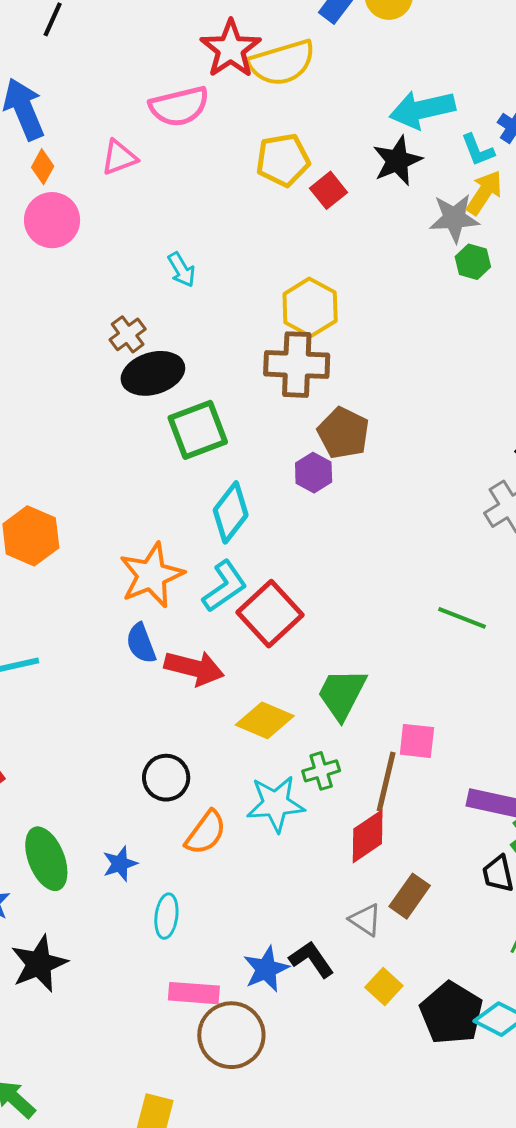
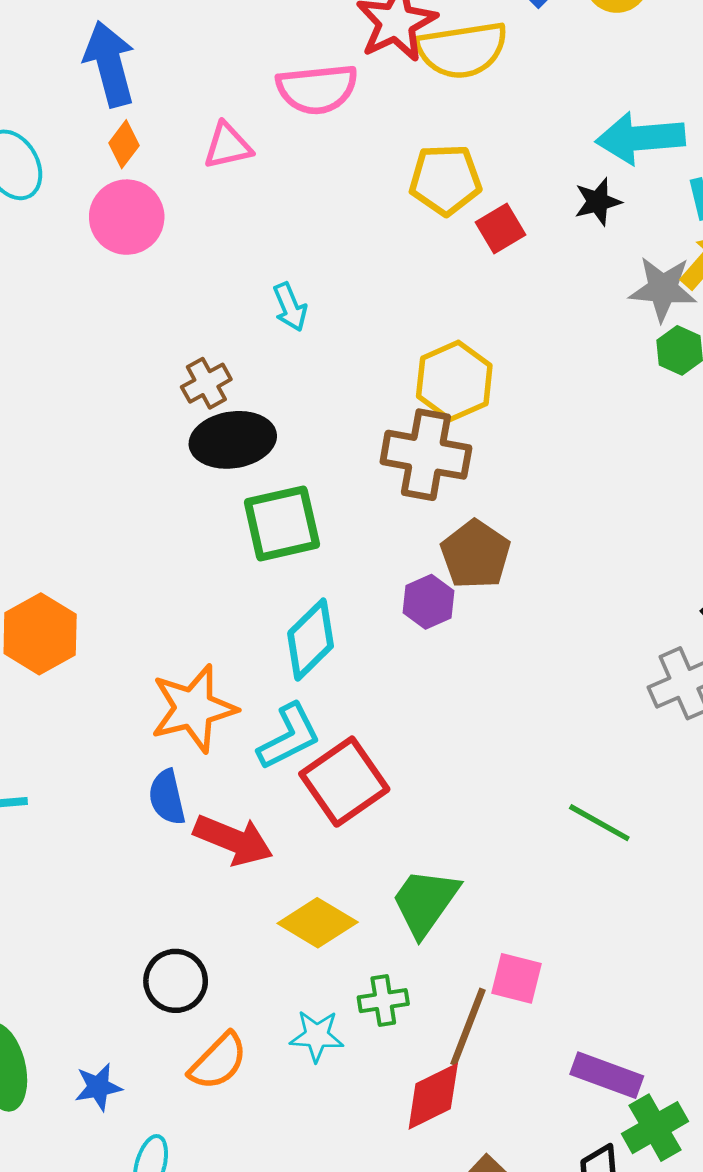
black star: (397, 161) -> (598, 202), size x0.7
cyan star: (276, 804) -> (317, 1036), size x0.7

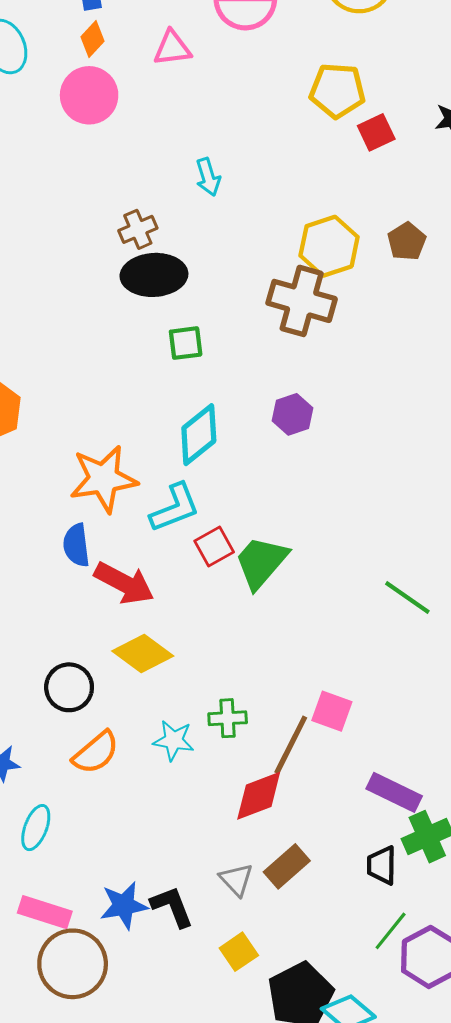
green square: (282, 523) -> (186, 343), size x0.6
brown pentagon: (476, 554) -> (407, 241), moved, size x0.7
red square: (344, 782) -> (214, 547), size x0.6
green trapezoid: (425, 902) -> (261, 562), moved
yellow diamond: (318, 923) -> (143, 653), moved

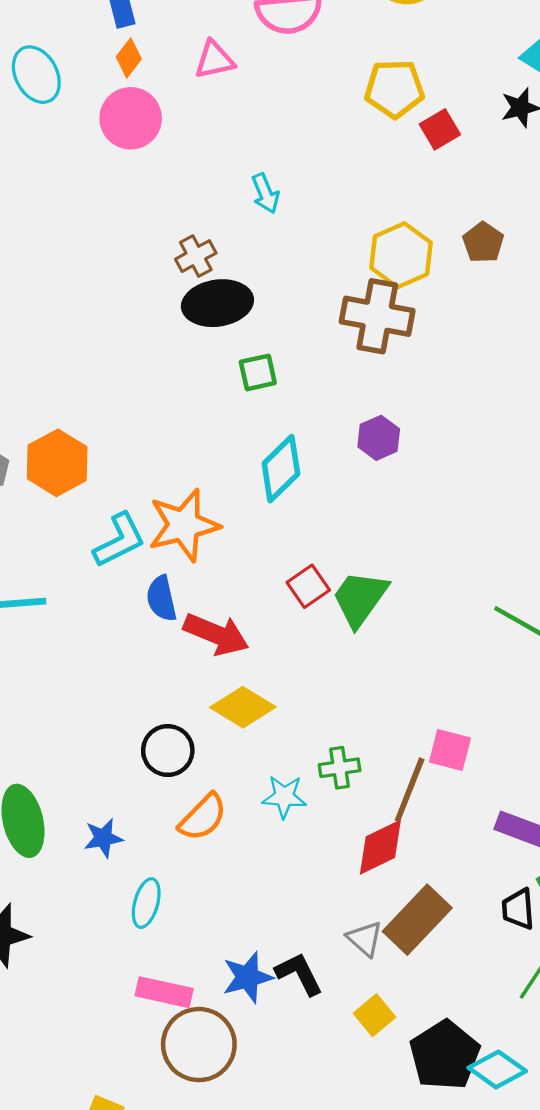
cyan L-shape: (175, 508) -> (119, 540), moved
brown rectangle: (287, 866) -> (417, 920), size x1.4

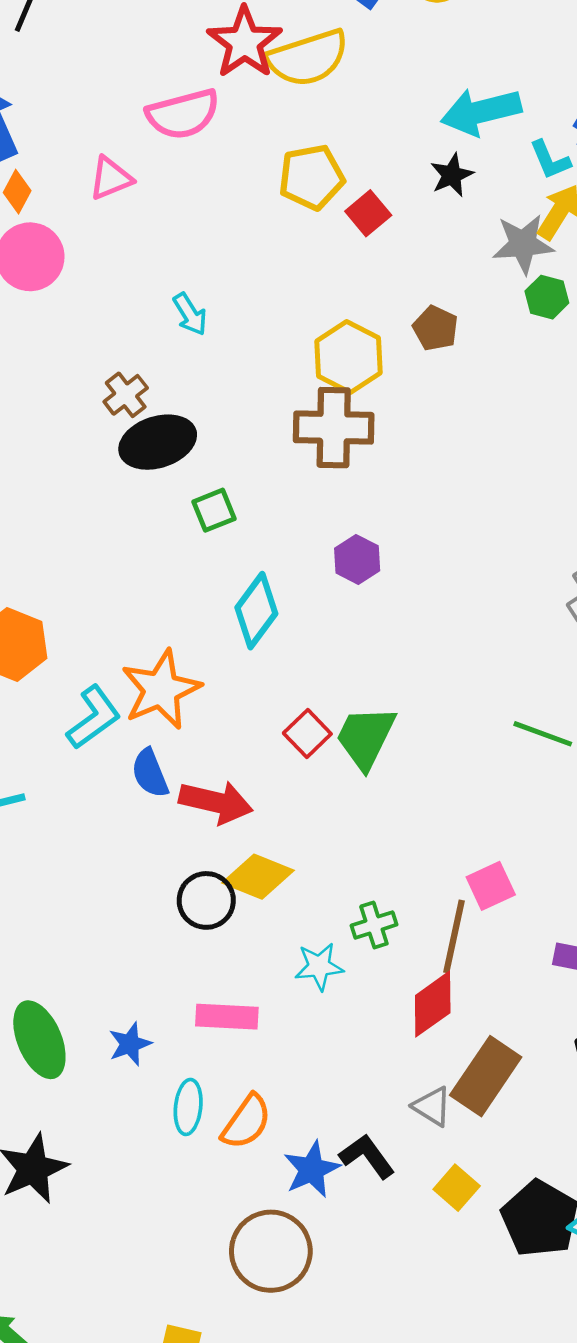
pink square: (450, 750) -> (491, 886), turned -30
black circle: (168, 751) -> (206, 900), moved
orange semicircle: (203, 817) -> (246, 1122), moved
pink rectangle: (164, 992) -> (227, 1017), moved

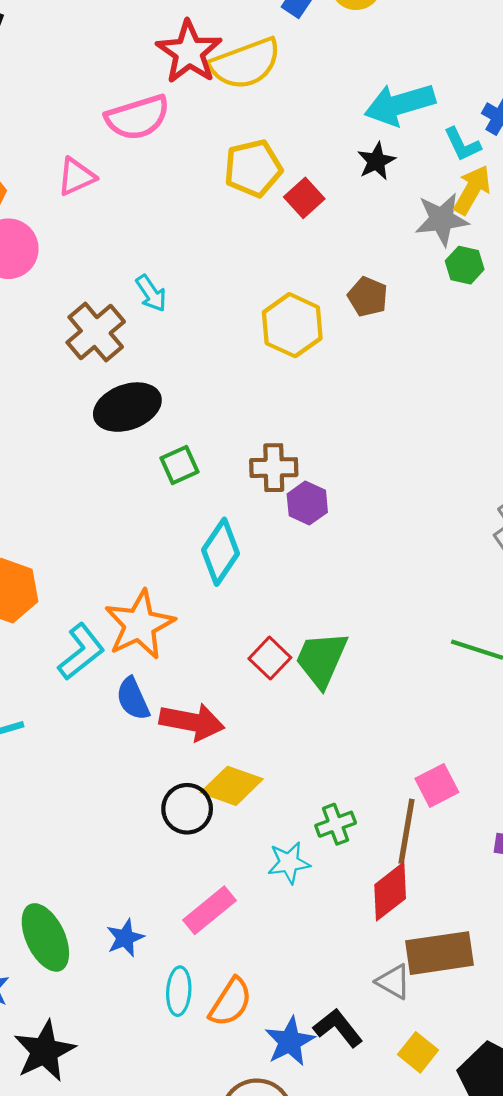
brown cross: (126, 395) -> (96, 332), moved, size x1.5
brown cross: (334, 428) -> (274, 468), moved, size x0.7
pink rectangle: (227, 1017) -> (210, 910), turned -40
brown rectangle: (486, 1076) -> (440, 953), turned 50

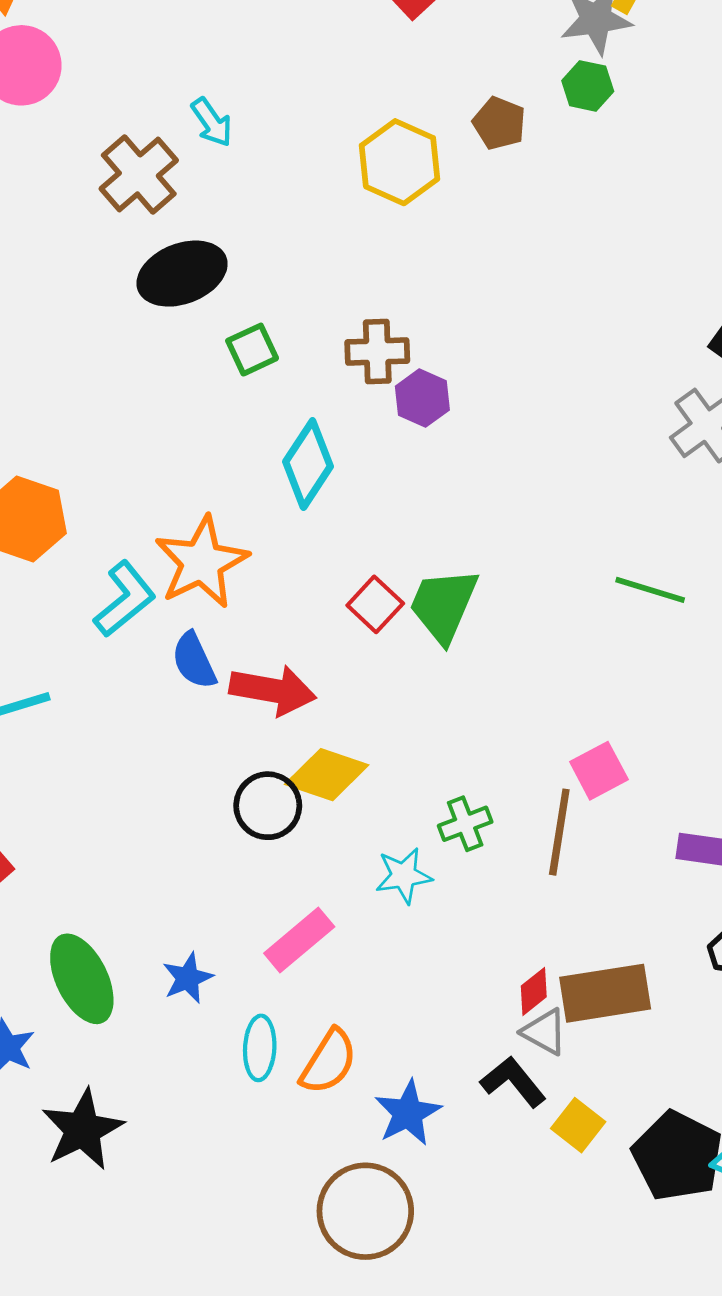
green hexagon: (465, 265) -> (588, 86), moved
red diamond: (390, 892) -> (534, 991), moved, size x0.6
black L-shape: (338, 1028) -> (513, 1082), moved

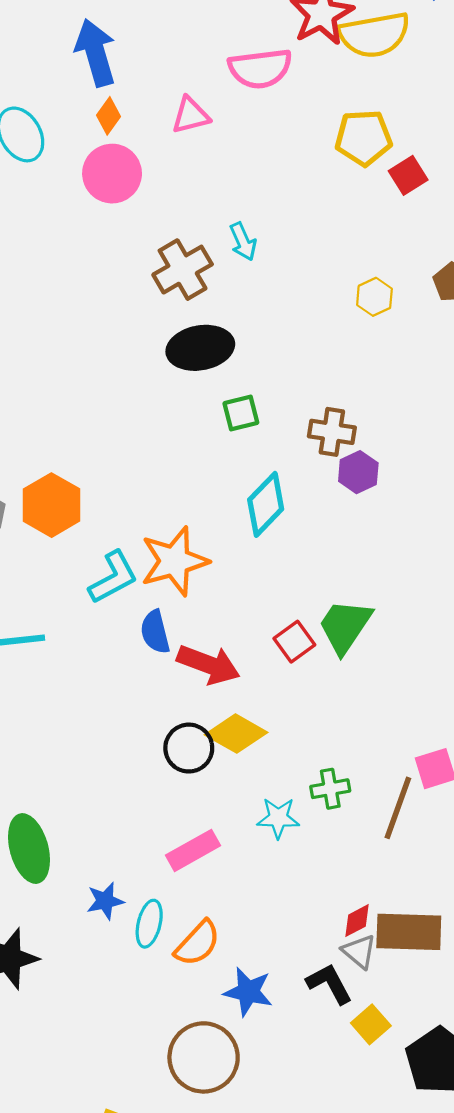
yellow hexagon: (400, 162) -> (374, 297), size x0.6
red square: (375, 604) -> (294, 642), moved
blue star: (188, 978) -> (105, 901), moved
blue star: (408, 1113) -> (248, 992), turned 30

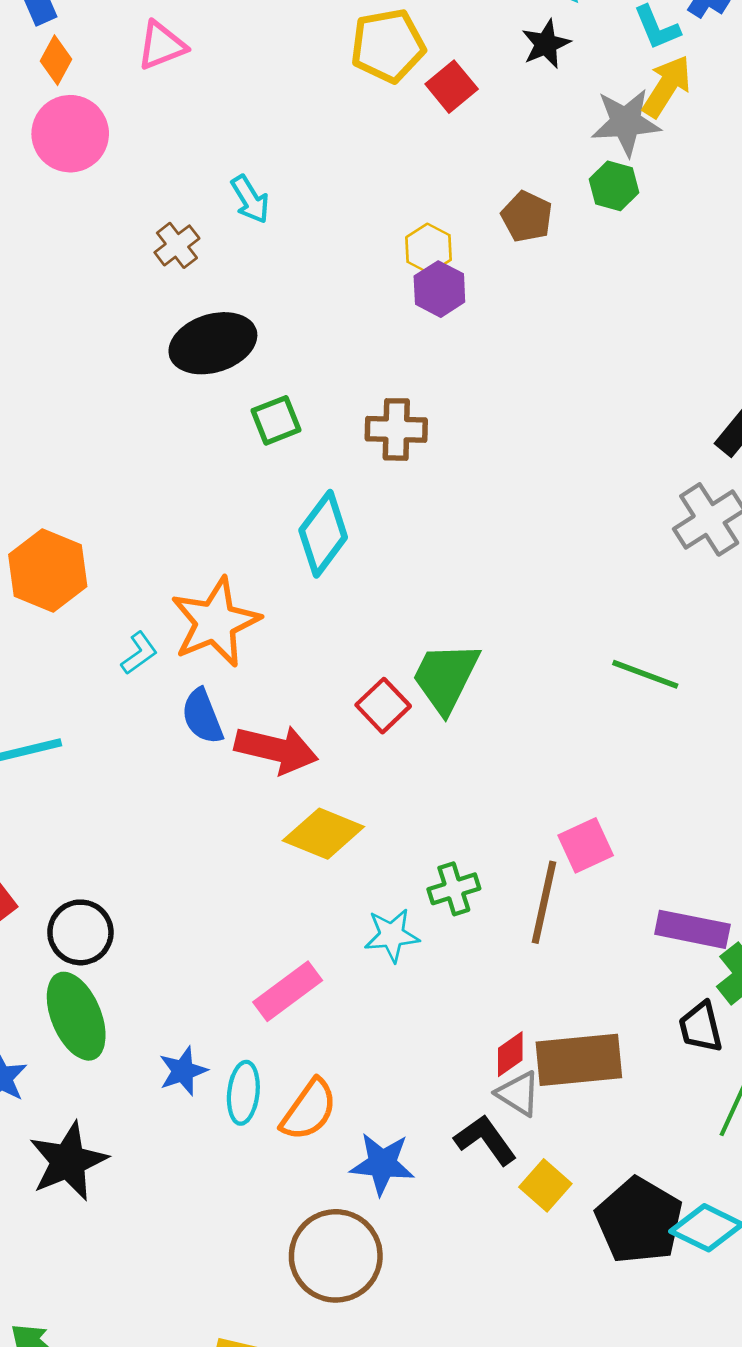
brown cross: (183, 270) -> (177, 245), size x0.6
purple hexagon: (358, 472) -> (439, 289), moved
cyan L-shape: (113, 577) -> (139, 653), size x0.6
black circle: (189, 748) -> (80, 932), moved

